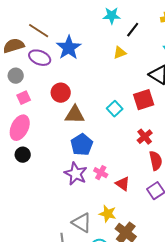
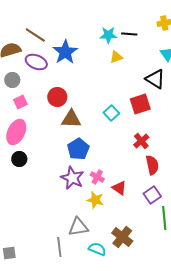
cyan star: (112, 16) -> (108, 35), moved
black line: (133, 30) -> (129, 34), turned 56
yellow star: (108, 214) -> (95, 200), moved
gray triangle: (82, 223) -> (78, 227), turned -40

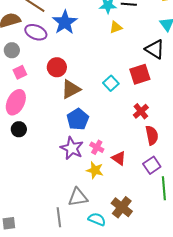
brown triangle: (71, 119) -> (71, 89), turned -30

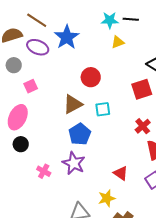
red circle: (57, 67) -> (91, 77), moved
pink square: (20, 72) -> (31, 86), moved
cyan square: (111, 83) -> (103, 109), moved, turned 35
pink cross: (97, 147) -> (44, 171), moved
yellow star: (95, 170) -> (107, 198), moved, turned -30

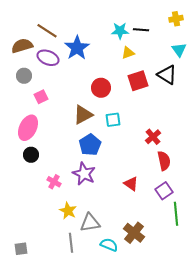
red square: (142, 89) -> (138, 81), moved
yellow star: (107, 198) -> (68, 211), moved, turned -30

